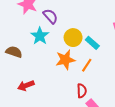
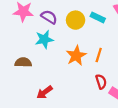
cyan star: (40, 36) -> (44, 39), turned -30
yellow circle: (73, 38) -> (76, 20), moved
cyan rectangle: (92, 43) -> (98, 17), moved

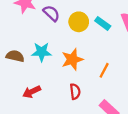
cyan star: (44, 39) -> (42, 52), moved
orange line: (99, 55) -> (104, 70), moved
red semicircle: (101, 82) -> (75, 92), moved

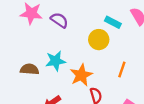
yellow circle: (79, 22) -> (99, 40), moved
orange star: (72, 59) -> (81, 75), moved

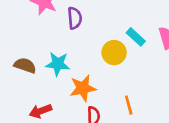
purple semicircle: (59, 20) -> (75, 18), turned 36
orange line: (122, 69) -> (129, 105), moved, turned -49

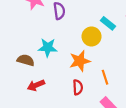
brown semicircle: (25, 65) -> (26, 60), moved
orange star: (83, 88) -> (80, 61), moved

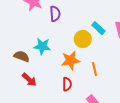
orange line: (105, 77) -> (95, 69), moved
red arrow: (36, 85) -> (29, 80), turned -119

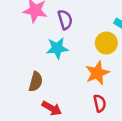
cyan star: (42, 46) -> (57, 48), moved
brown semicircle: (22, 56) -> (36, 82), turned 98

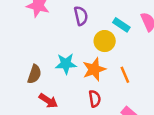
purple semicircle: (65, 20) -> (81, 16), moved
cyan star: (57, 48) -> (66, 64), moved

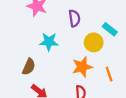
cyan star: (66, 64) -> (49, 42), moved

